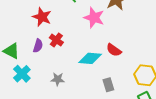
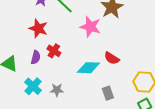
cyan cross: (22, 74) -> (33, 86), moved

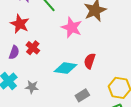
red semicircle: (112, 58) -> (90, 61), turned 70
gray rectangle: (108, 93) -> (82, 95), turned 72

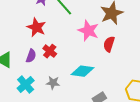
red semicircle: (90, 61) -> (109, 44), moved
gray star: (32, 87) -> (53, 83), moved

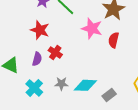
cyan diamond: (83, 71) -> (85, 85), moved

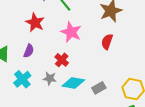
pink star: (92, 28) -> (71, 32), moved
red cross: (55, 52) -> (62, 60), moved
gray rectangle: (109, 95) -> (99, 88), moved

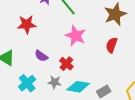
red star: (35, 22) -> (27, 24), moved, turned -30
purple semicircle: (29, 51) -> (41, 56), moved, turned 104

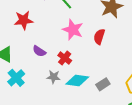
red semicircle: (112, 45) -> (99, 37), moved
cyan cross: (27, 83) -> (16, 78), moved

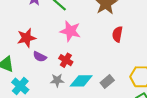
red star: (24, 20) -> (26, 38), moved
red semicircle: (99, 37) -> (117, 34), moved

